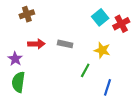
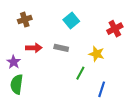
cyan square: (100, 17) -> (71, 21), moved

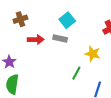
red arrow: (34, 48) -> (36, 40), moved
gray rectangle: (61, 48) -> (60, 38), moved

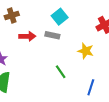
green line: (76, 73) -> (61, 72), moved, turned -64

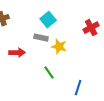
red arrow: (27, 36) -> (17, 53), moved
yellow star: (86, 51) -> (59, 47), moved

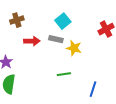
red arrow: (17, 53) -> (32, 41), moved
green line: (49, 73) -> (64, 74), turned -64

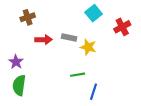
cyan square: (63, 21) -> (94, 13), moved
blue line: (93, 89) -> (94, 92), moved

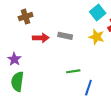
cyan square: (94, 13) -> (98, 12), moved
yellow star: (88, 47) -> (97, 37), moved

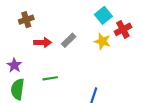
gray rectangle: (65, 36) -> (69, 40), turned -56
green line: (73, 71) -> (50, 78), moved

